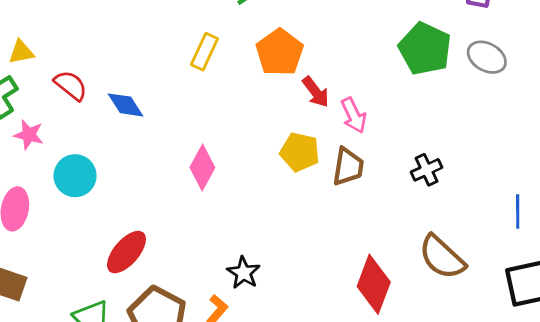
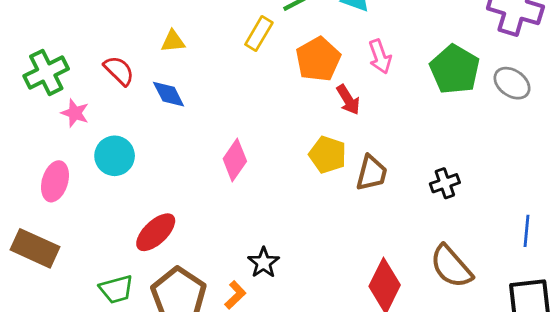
yellow triangle: (21, 52) -> (173, 41), moved
yellow rectangle: (204, 52) -> (259, 34), moved
pink arrow: (354, 115) -> (380, 57), moved

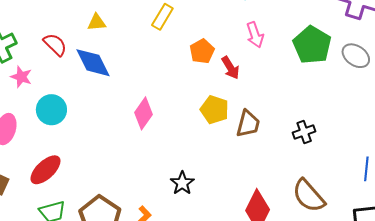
orange pentagon: (318, 59) -> (202, 51), moved, size x0.7
blue diamond: (169, 94) -> (93, 63), size x1.4
red ellipse: (156, 232) -> (46, 170), moved
black star: (264, 263) -> (182, 183), moved

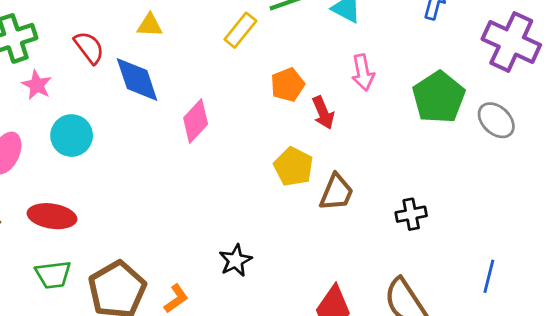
pink diamond: (143, 113) -> (196, 121), moved
red ellipse: (46, 170) -> (52, 216), turned 44

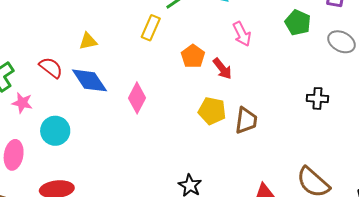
green pentagon: (439, 97) -> (298, 23), moved, size x0.7
black cross: (411, 214) -> (317, 98), moved, turned 30

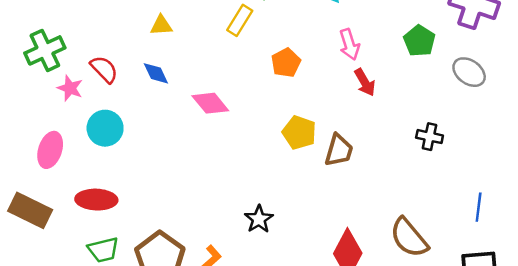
red semicircle: (51, 68) -> (104, 69), moved
red arrow: (222, 69) -> (365, 82), moved
blue diamond: (89, 80) -> (156, 73), size x0.6
pink diamond: (137, 98) -> (210, 103), turned -76

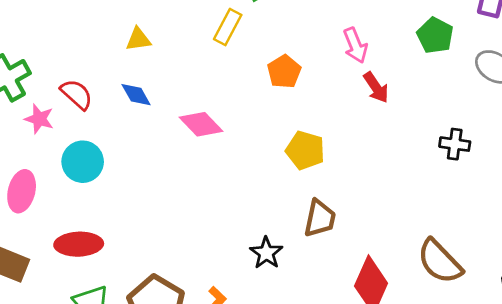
brown trapezoid: (339, 150) -> (320, 218), moved

